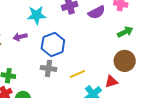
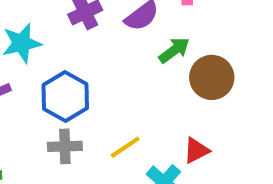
green arrow: (125, 32) -> (174, 50), moved
brown circle: (125, 61) -> (212, 77), moved

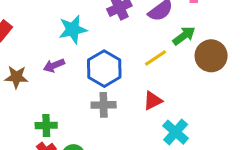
yellow line: (125, 147) -> (156, 58), moved
red triangle: (196, 150) -> (153, 101), moved

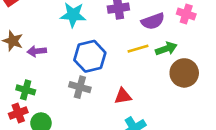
yellow line: (156, 58) -> (138, 49), moved
purple arrow: (54, 65) -> (37, 51), moved

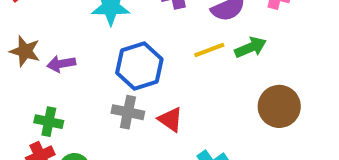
brown circle: (184, 73) -> (279, 106), moved
red triangle: (123, 96) -> (170, 119), moved, turned 48

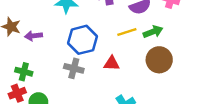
brown circle: (279, 106) -> (159, 60), moved
red triangle: (170, 119) -> (112, 63), moved, turned -35

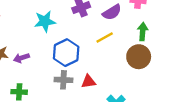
green arrow: (153, 32) -> (143, 32), moved, turned -54
red triangle: (112, 63) -> (88, 82), moved

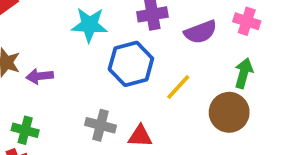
yellow line: (105, 38) -> (178, 87), moved, turned -30
blue hexagon: (66, 53) -> (131, 64), moved

